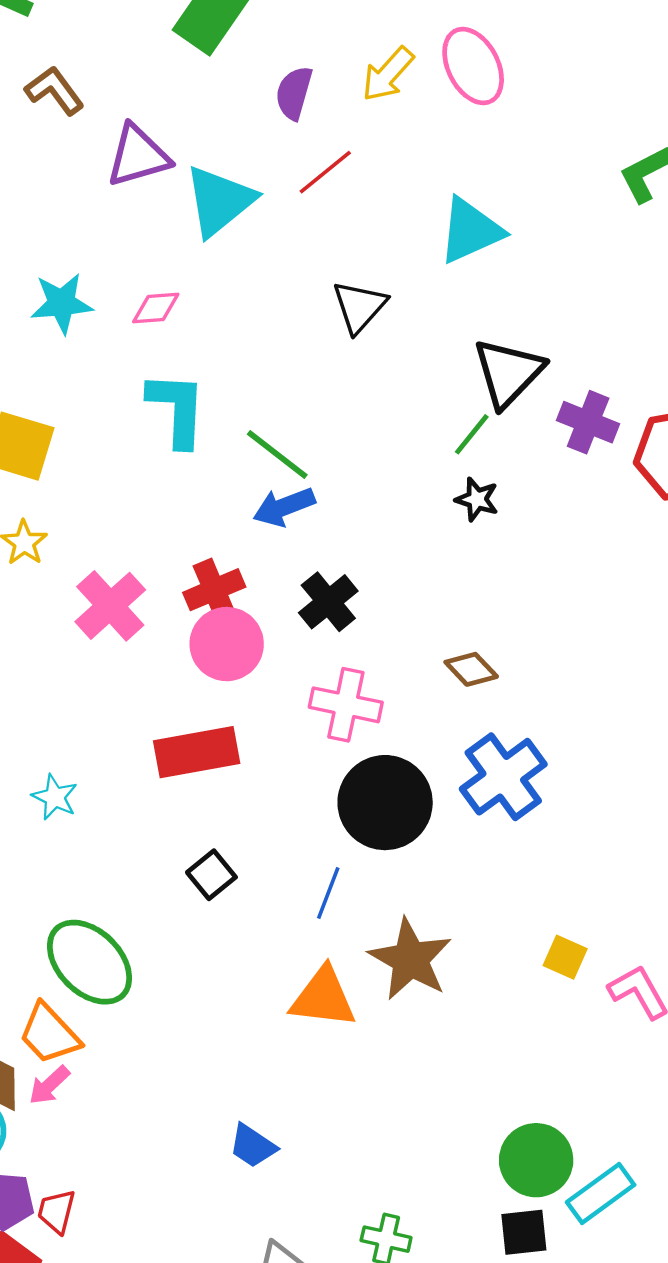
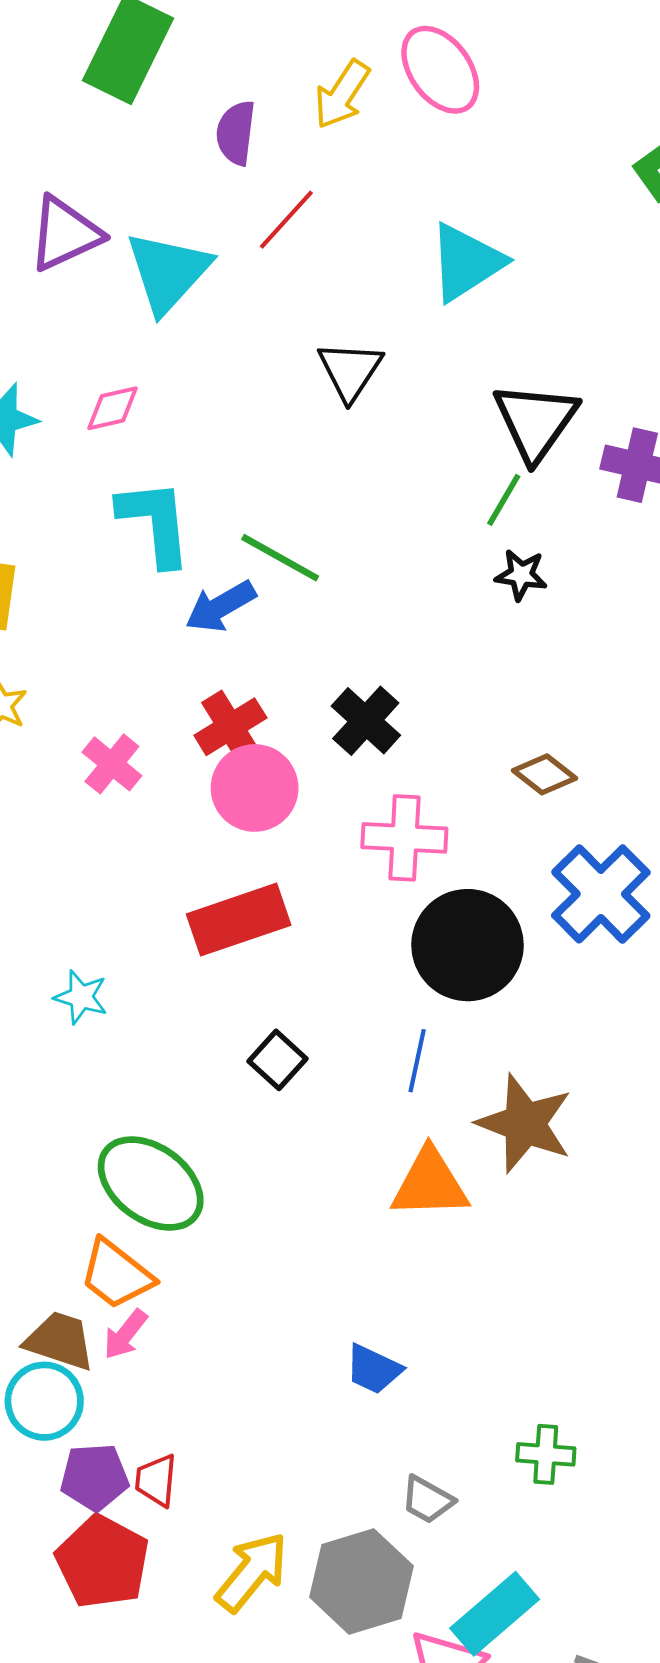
blue arrow: (284, 507) -> (221, 606), moved
pink cross: (110, 606) -> (112, 764), size x0.7

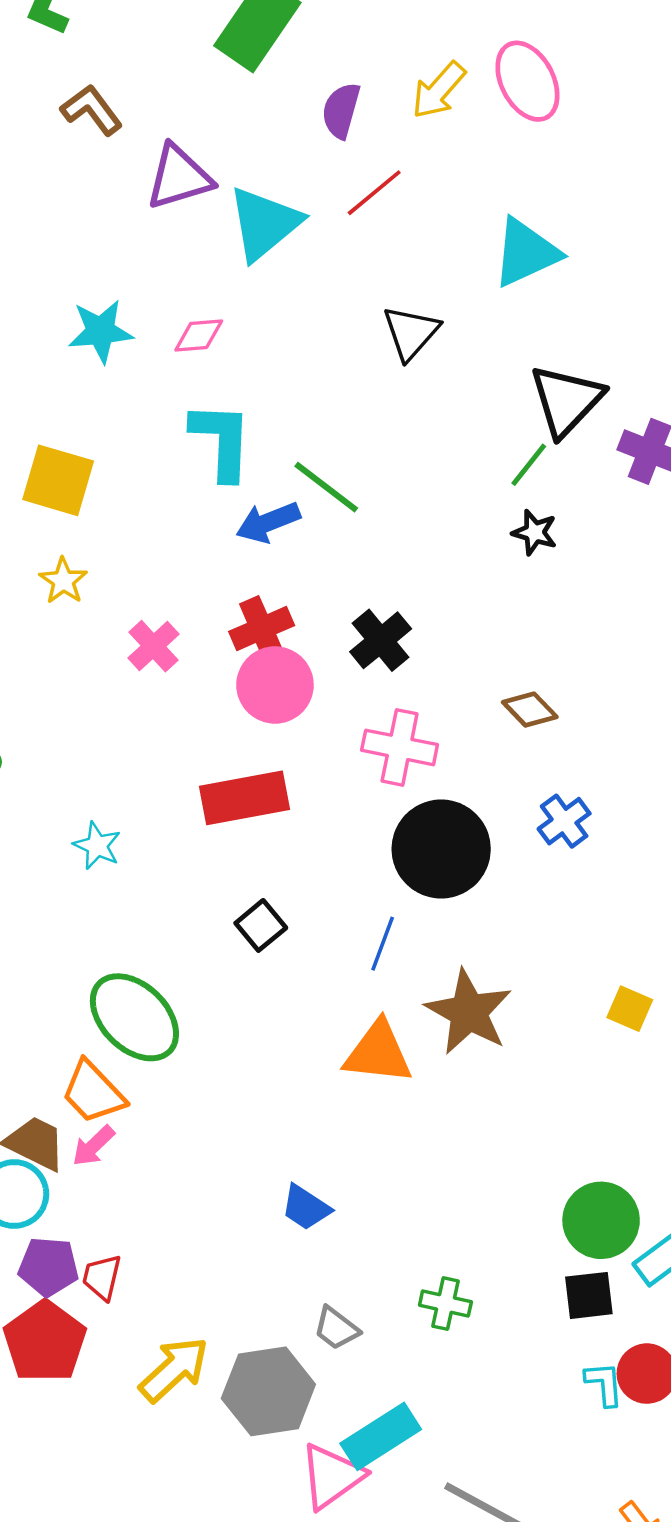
blue cross: (601, 894) -> (564, 821), size x0.6

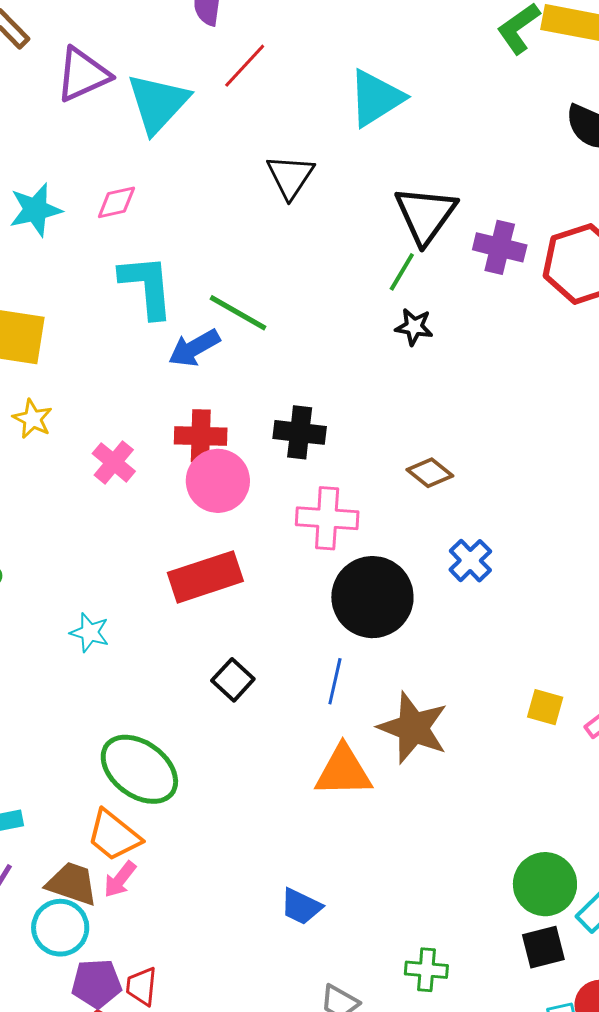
red cross: (262, 628) -> (201, 436), turned 33
black cross: (381, 640) -> (300, 432), turned -36

